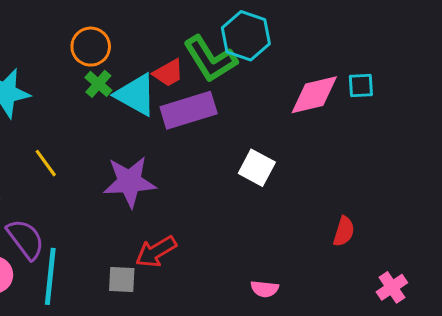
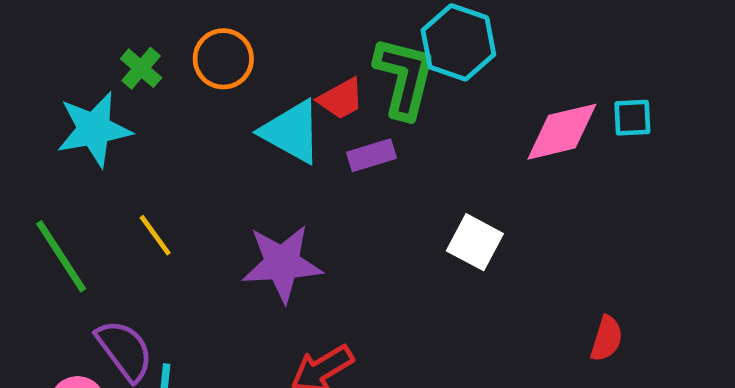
green L-shape: (210, 59) -> (404, 78), turned -134
green cross: (98, 84) -> (141, 68), moved
purple rectangle: (189, 110) -> (371, 155), size x0.6

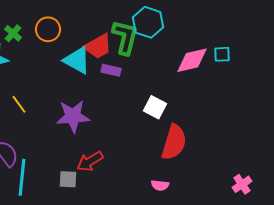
red trapezoid: (341, 99) -> (98, 46), size x1.4
purple rectangle: (371, 155) -> (111, 70), turned 30
red semicircle: (607, 339) -> (174, 142), moved, size x1.8

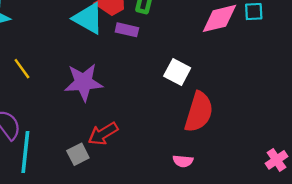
gray square: (68, 179) -> (78, 154), turned -30

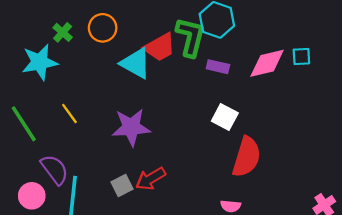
purple rectangle: (127, 30) -> (218, 67), moved
gray square: (78, 154) -> (122, 186), moved

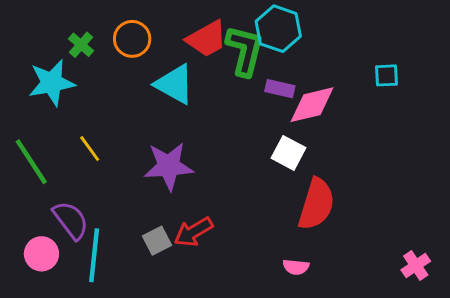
red trapezoid: (160, 47) -> (207, 39), moved
pink diamond: (267, 63) -> (312, 105), moved

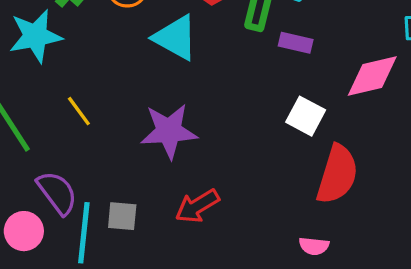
pink diamond: (312, 105) -> (372, 76), moved
gray square: (157, 241) -> (122, 216), moved, turned 32

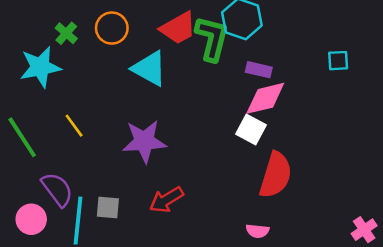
purple rectangle: (296, 43) -> (259, 70), moved
pink diamond: (372, 76) -> (265, 98), moved

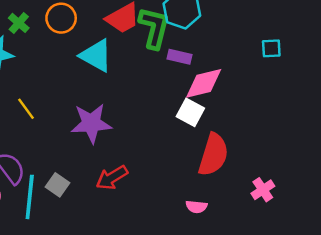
purple rectangle: (259, 70) -> (179, 57), moved
gray square: (108, 208) -> (57, 185), turned 30
pink cross: (364, 230) -> (263, 190), moved

